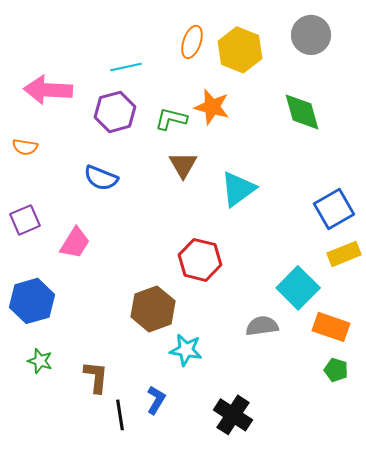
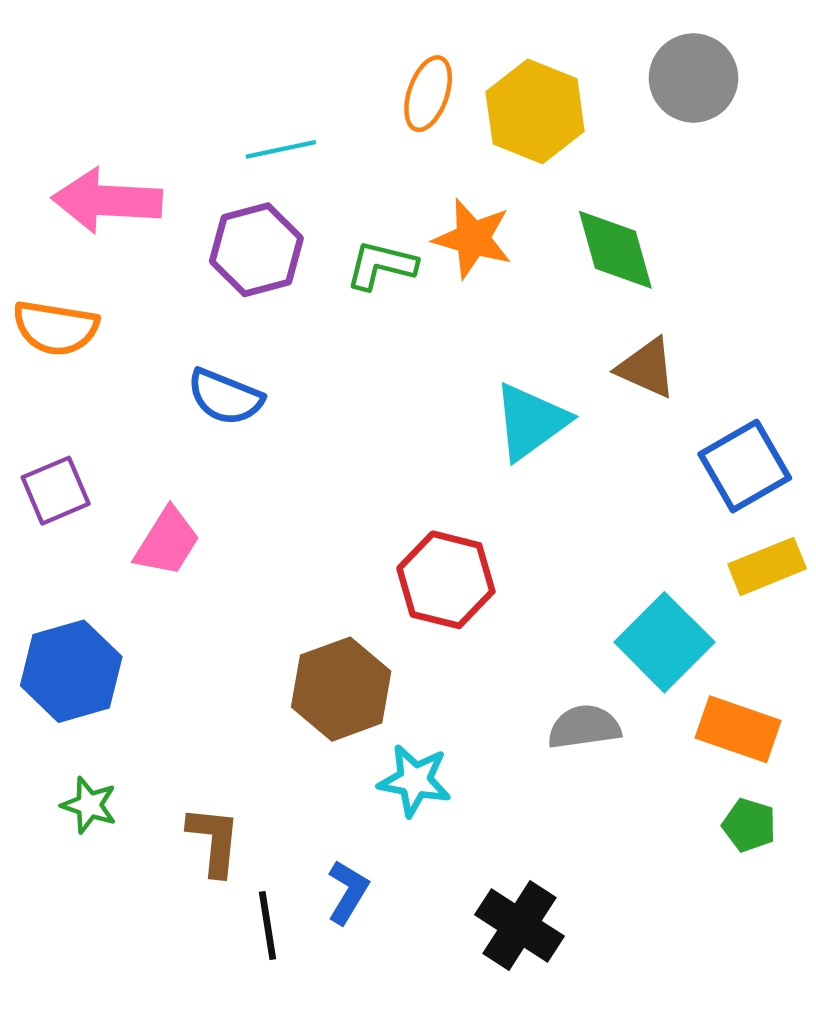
green diamond: (302, 112) -> (615, 250), moved
orange semicircle: (25, 147) -> (56, 328), size x1.5
brown triangle: (183, 165) -> (647, 368), moved, turned -36

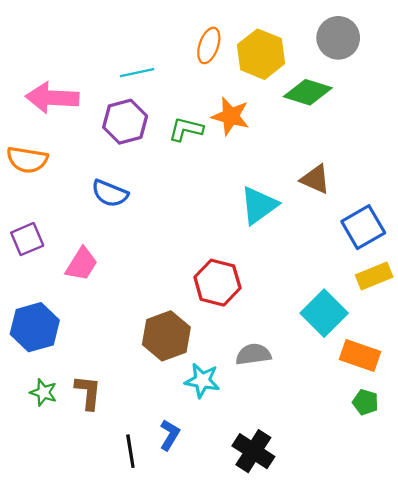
green diamond: (615, 250) -> (308, 92), moved, turned -57
gray semicircle: (584, 727) -> (253, 354), moved
brown L-shape: (214, 841) -> (88, 392), moved

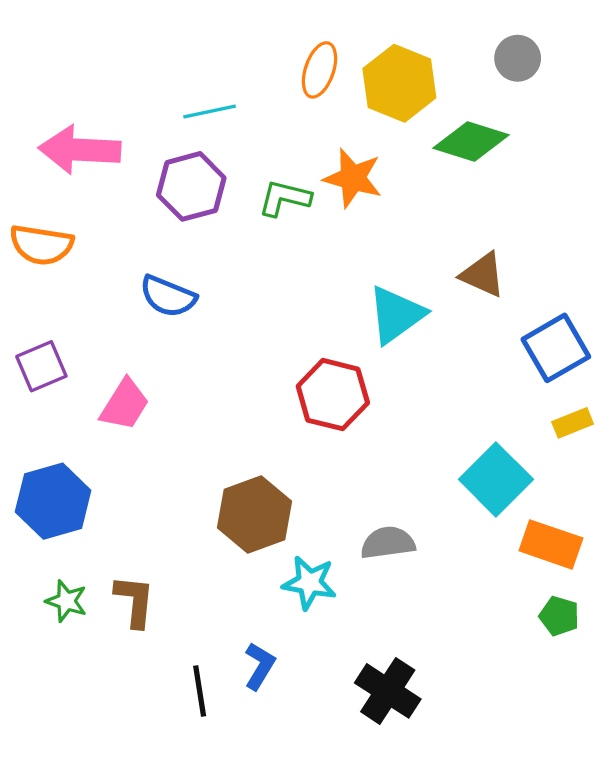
gray circle: (338, 38) -> (518, 58), size x0.7
yellow rectangle: (374, 276) -> (573, 423), size x0.7
red hexagon: (217, 283) -> (333, 395), moved

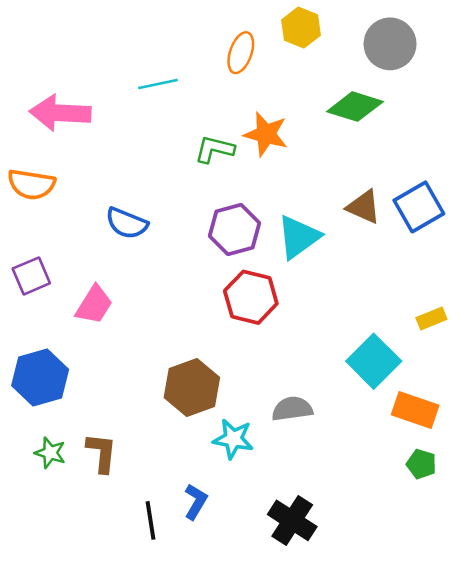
gray circle: (518, 58) -> (390, 44), size x1.5
yellow hexagon: (399, 83) -> (301, 28), moved, size x0.7
purple hexagon: (191, 186) -> (235, 229), moved
blue square: (556, 348) -> (419, 207), moved

